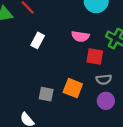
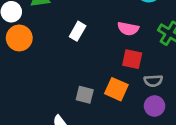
red square: (95, 56) -> (132, 59), moved

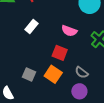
red square: (132, 59) -> (60, 53), moved
gray semicircle: (153, 81) -> (82, 72), turned 32

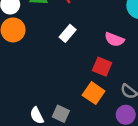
gray square: (29, 75) -> (61, 114), moved

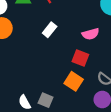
pink semicircle: (114, 40) -> (91, 34), turned -35

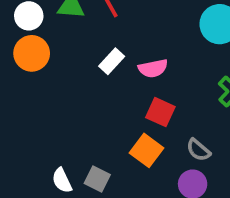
pink semicircle: (91, 34) -> (153, 68), moved

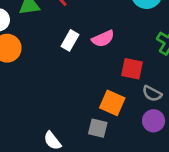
red square: (160, 112) -> (132, 69), moved
gray square: (97, 179) -> (98, 128), moved

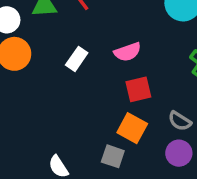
white rectangle: (70, 40) -> (77, 59), moved
red square: (132, 69) -> (138, 89), moved, turned -30

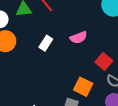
red square: (138, 89) -> (104, 61), moved, turned -35

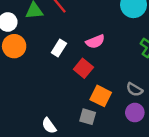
red square: (104, 61) -> (83, 68), moved

